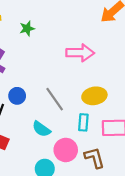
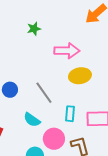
green star: (27, 28) -> (34, 29), moved
yellow ellipse: (94, 96) -> (80, 76), moved

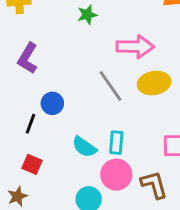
gray line: (44, 93) -> (110, 86), moved
cyan rectangle: (70, 114) -> (116, 143), moved

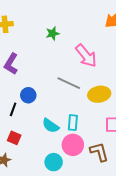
pink arrow: (135, 47) -> (86, 56), turned 50
yellow ellipse: (154, 83) -> (99, 94), moved
gray line: (110, 86) -> (69, 83), turned -30

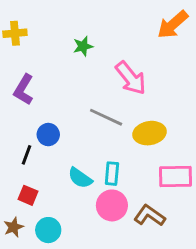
brown L-shape: (99, 152) -> (150, 216), turned -40
cyan circle: (54, 162) -> (48, 230), moved

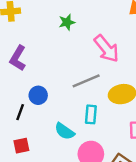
gray line: (106, 117) -> (86, 81), turned -48
cyan rectangle: (112, 174) -> (91, 114), moved
red square: (28, 195) -> (21, 146), turned -35

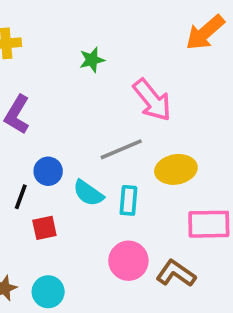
cyan semicircle: (65, 131) -> (88, 193), moved
red square: (21, 146) -> (44, 228), moved

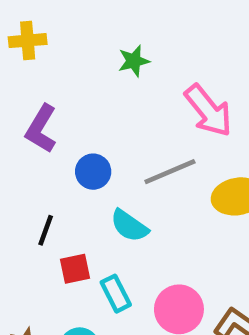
blue circle: (48, 171) -> (93, 172), moved
cyan rectangle: (128, 200) -> (116, 294), moved, turned -32

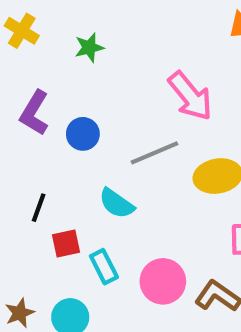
yellow cross: (28, 41) -> (22, 31), turned 36
green star: (134, 61) -> (89, 48), moved
blue circle: (93, 172) -> (83, 134), moved

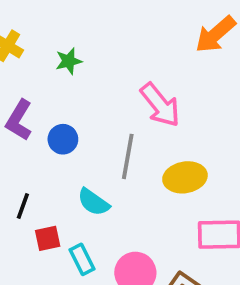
gray line: (154, 153) -> (128, 156), turned -57

